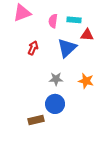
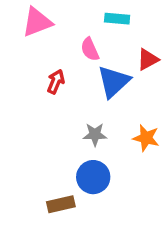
cyan rectangle: (74, 20) -> (117, 19), moved
pink semicircle: (53, 21) -> (90, 49), moved, turned -32
red triangle: (87, 35) -> (148, 60), turned -32

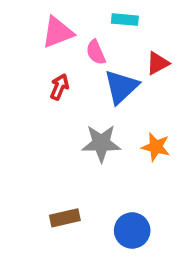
pink triangle: (37, 22) -> (58, 32), moved
gray star: (95, 134) -> (101, 143), size x1.5
blue circle: (93, 177) -> (132, 230), moved

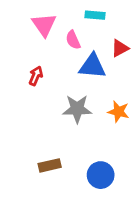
pink triangle: (58, 32) -> (44, 25), turned -44
red arrow: (59, 87) -> (36, 76), moved
blue triangle: (121, 87) -> (92, 66), turned 48

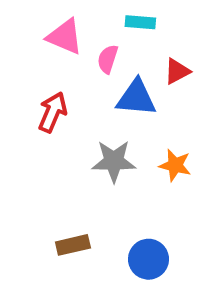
pink triangle: (44, 25) -> (65, 37), turned -32
pink semicircle: (73, 40) -> (108, 59), turned 42
red arrow: (36, 76) -> (53, 112), size x1.4

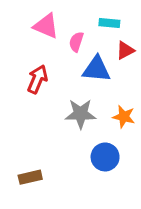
cyan rectangle: (140, 22) -> (109, 23), moved
brown rectangle: (73, 245) -> (30, 177), moved
blue circle: (149, 259) -> (105, 157), moved

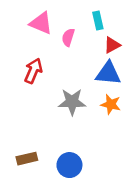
cyan rectangle: (109, 23) -> (98, 21), turned 72
blue triangle: (96, 69) -> (108, 73), moved
blue circle: (105, 157) -> (69, 165), moved

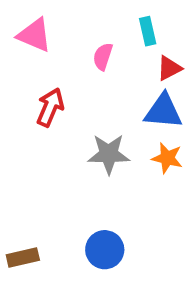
pink triangle: (41, 23) -> (35, 35), moved
brown rectangle: (27, 159) -> (23, 257), moved

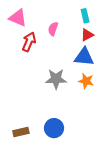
cyan rectangle: (148, 31) -> (85, 16), moved
red arrow: (50, 107) -> (29, 42), moved
brown rectangle: (23, 257) -> (21, 132), moved

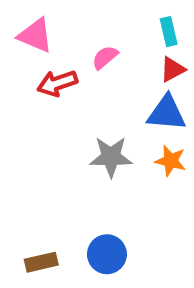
pink semicircle: (53, 29) -> (105, 57), turned 32
red arrow: (29, 42) -> (57, 83), turned -132

